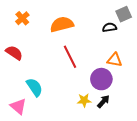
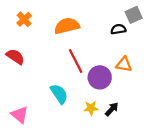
purple circle: (101, 79) -> (100, 77), moved
cyan semicircle: (34, 87) -> (59, 94), moved

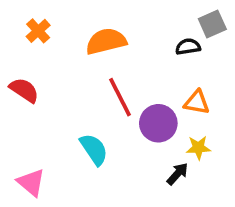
yellow star: (91, 108) -> (198, 148), moved

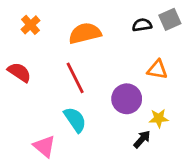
black semicircle: (188, 47) -> (142, 25), moved
red line: (120, 97) -> (75, 78), moved
orange triangle: (197, 102) -> (157, 70), moved
pink triangle: (31, 182) -> (44, 146), moved

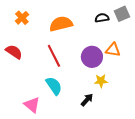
purple circle: (127, 99) -> (92, 57), moved
yellow star: (159, 118) -> (101, 81), moved
black arrow: (142, 139) -> (87, 100), moved

